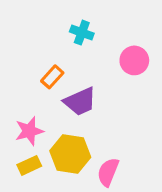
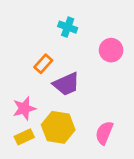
pink semicircle: (108, 172) -> (104, 133), moved

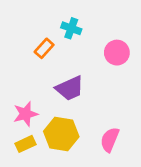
orange rectangle: (43, 64) -> (44, 48), moved

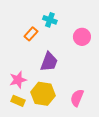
purple trapezoid: (70, 88) -> (49, 62), turned -45
yellow rectangle: (26, 144) -> (18, 101), turned 48

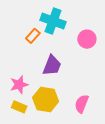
cyan cross: (50, 20) -> (53, 21), size x1.6

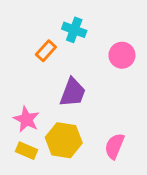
cyan cross: (53, 21) -> (74, 30), size x0.7
pink star: (19, 85) -> (26, 119), turned -30

